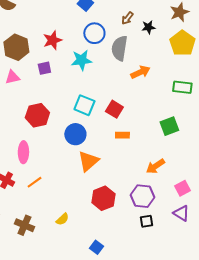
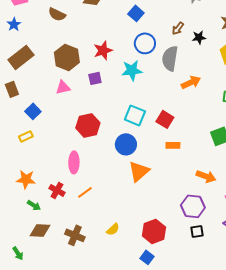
orange arrow: (155, 166) -> (206, 176), turned -126
red hexagon: (103, 198) -> (154, 231), moved

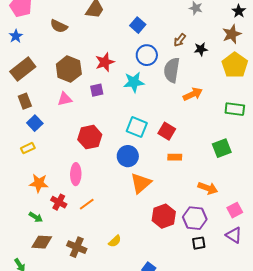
brown rectangle: (12, 89) -> (25, 101), moved
orange star: (26, 179) -> (39, 183), moved
red hexagon: (154, 231) -> (164, 216), moved

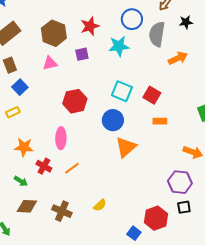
black star: (201, 49) -> (186, 22), moved
red hexagon: (164, 216) -> (156, 218), moved

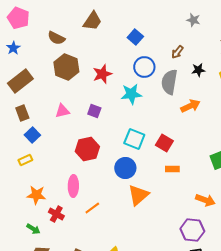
brown hexagon: (54, 33) -> (66, 67), moved
purple square: (82, 54) -> (94, 111), moved, turned 32
orange line: (72, 168) -> (92, 208), moved

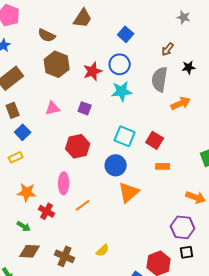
blue circle: (144, 67) -> (120, 64), moved

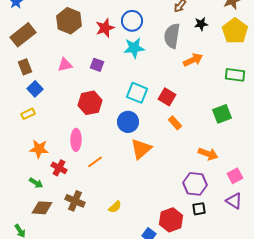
orange rectangle: (163, 166) -> (175, 123), turned 48
brown cross: (65, 256) -> (75, 201), moved

